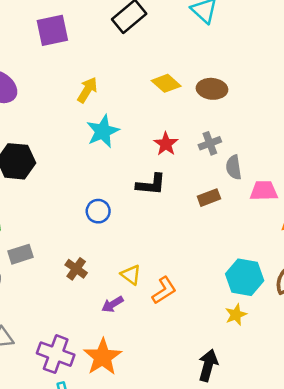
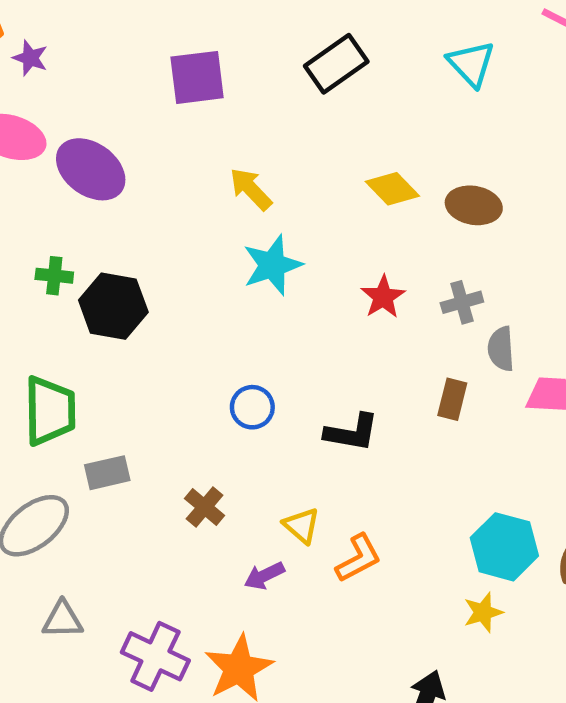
yellow arrow: (87, 90) -> (251, 189), turned -80
black L-shape: (151, 184) -> (352, 432), moved
brown rectangle: (209, 198) -> (452, 399), turned -60

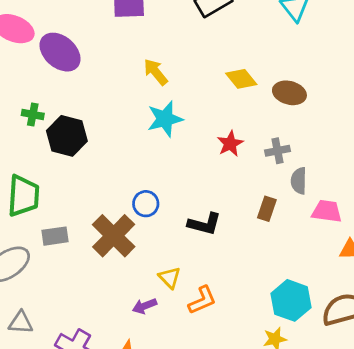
brown cross: (205, 507) -> (114, 236), moved, size x1.8

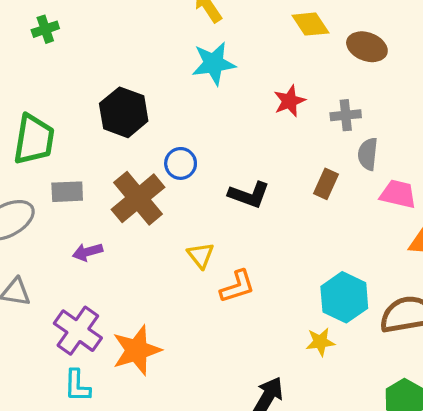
green cross: (33, 114) -> (45, 29), moved, turned -35
black hexagon: (67, 136) -> (124, 112), moved
purple arrow: (145, 306) -> (87, 252), moved

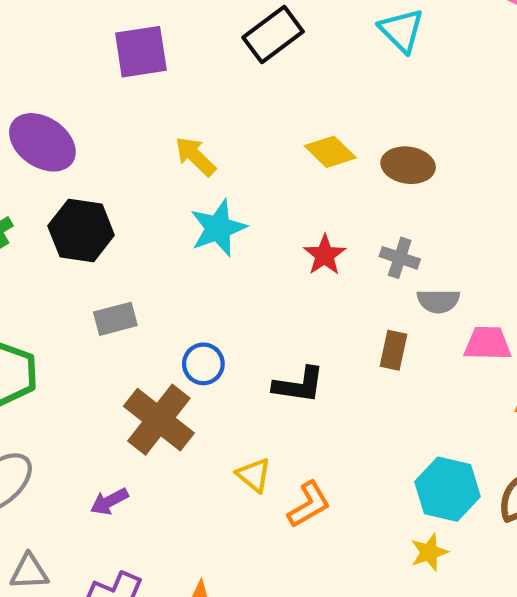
black hexagon: (124, 112) -> (81, 230), moved
gray cross: (346, 115) -> (400, 258), turned 36
gray semicircle: (368, 154) -> (438, 301), turned -84
gray rectangle: (67, 192) -> (115, 319), moved

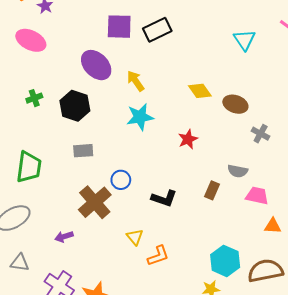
black rectangle: (273, 35) -> (157, 30), moved
purple ellipse: (42, 142) -> (96, 65), moved
gray cross: (400, 258) -> (261, 134), moved

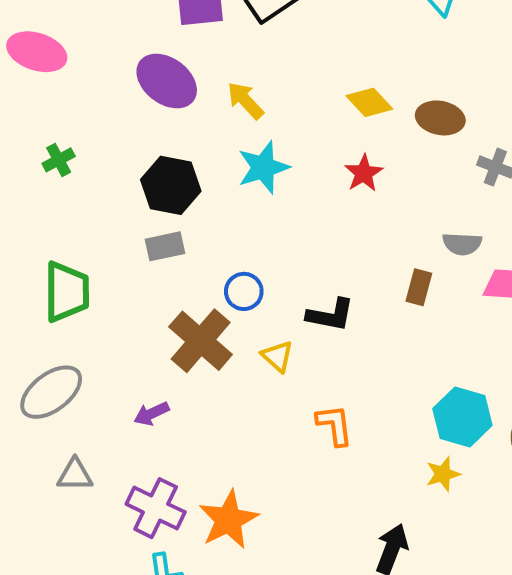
black hexagon: (75, 106) -> (171, 185), moved
red star: (188, 139) -> (364, 173), moved
yellow triangle: (135, 237) -> (277, 356), moved
orange L-shape: (158, 256) -> (335, 425), turned -70

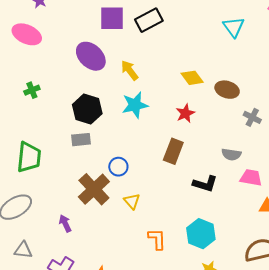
brown rectangle: (419, 287) -> (173, 151), moved, size x1.4
black L-shape: (330, 315) -> (205, 184), moved
purple arrow: (152, 414) -> (65, 223), turned 84
cyan hexagon: (462, 417) -> (201, 234), moved

